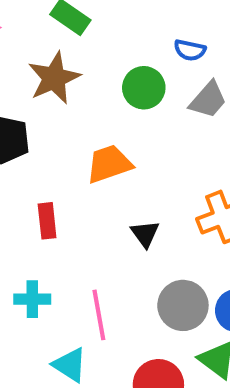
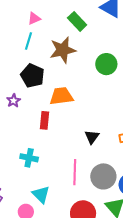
orange trapezoid: (109, 164) -> (61, 96), moved
pink line: (99, 315) -> (75, 172), moved

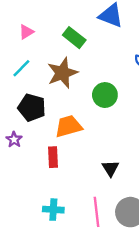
pink triangle: (34, 18) -> (26, 32), moved
cyan line: (28, 41) -> (21, 68), turned 36
green circle: (106, 64) -> (105, 95), moved
cyan cross: (29, 158) -> (53, 210), moved

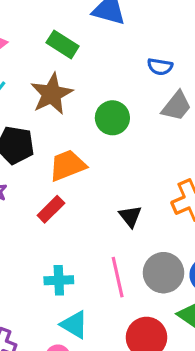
red rectangle: (53, 157) -> (51, 209), turned 54

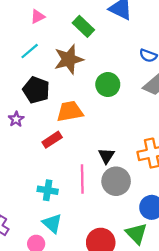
gray circle: (163, 273) -> (116, 181), moved
pink line: (118, 277) -> (82, 179), moved

